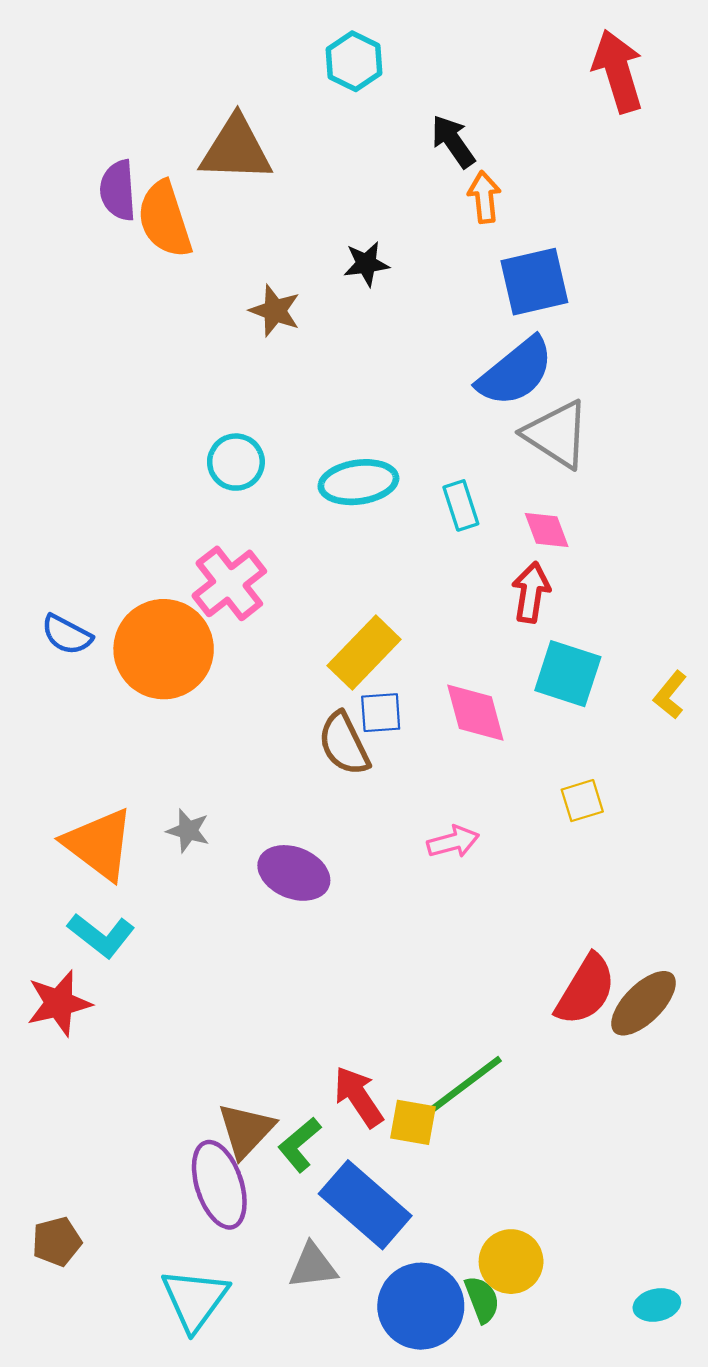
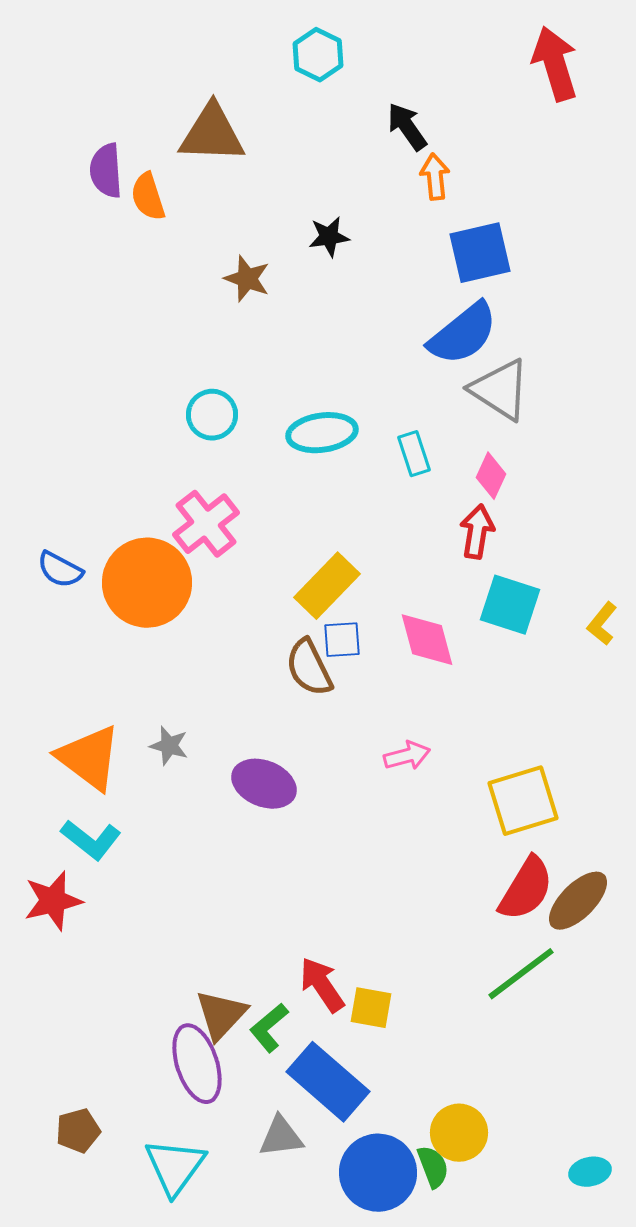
orange semicircle: (165, 219) -> (148, 197), size x0.7
pink diamond: (547, 530) -> (491, 476), turned 45
yellow square: (582, 801) -> (523, 801), moved, size x1.8
green line: (465, 1085) -> (521, 974), moved
brown pentagon: (57, 1242) -> (78, 1131), moved

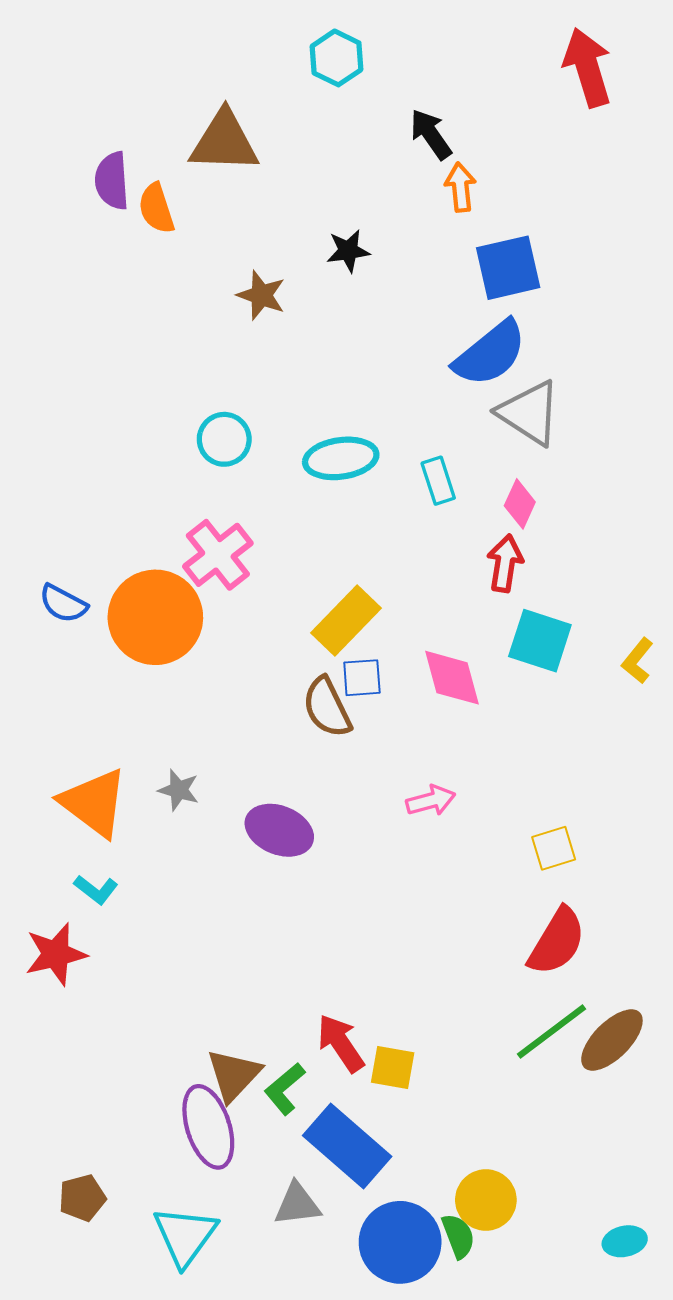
yellow square: (523, 801) -> (554, 848), size x0.6
cyan L-shape: (91, 840) -> (96, 890), size x0.7
brown ellipse: (578, 901) -> (612, 1040), moved

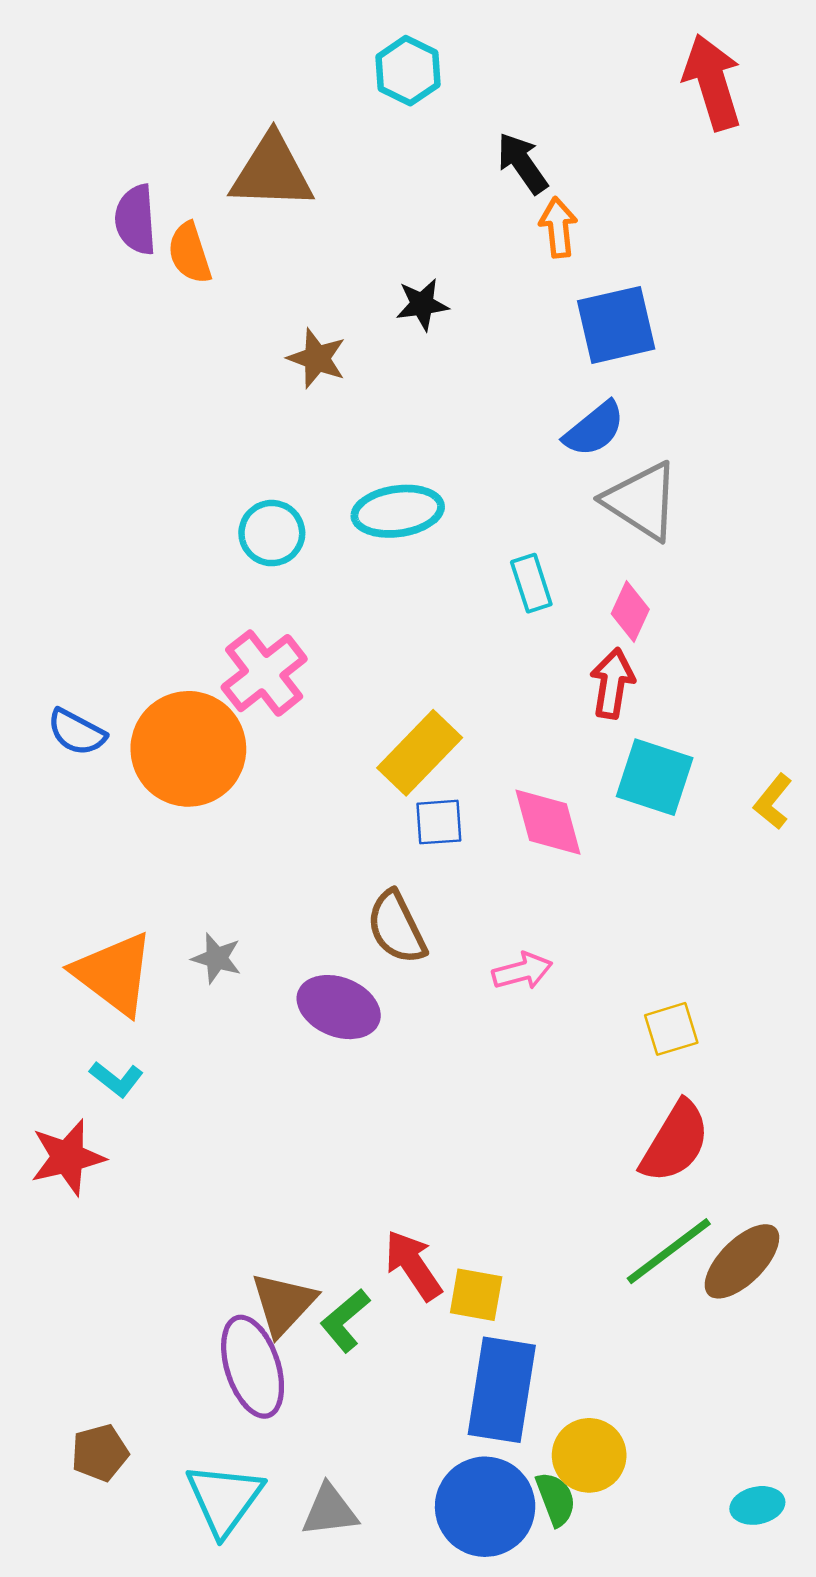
blue semicircle: (490, 354) -> (594, 429), size x0.7
cyan ellipse: (341, 458) -> (398, 511), moved
brown semicircle: (327, 707) -> (396, 927), moved
blue rectangle: (347, 1146) -> (502, 1390), moved, turned 58
gray triangle: (297, 1204) -> (330, 1511), moved

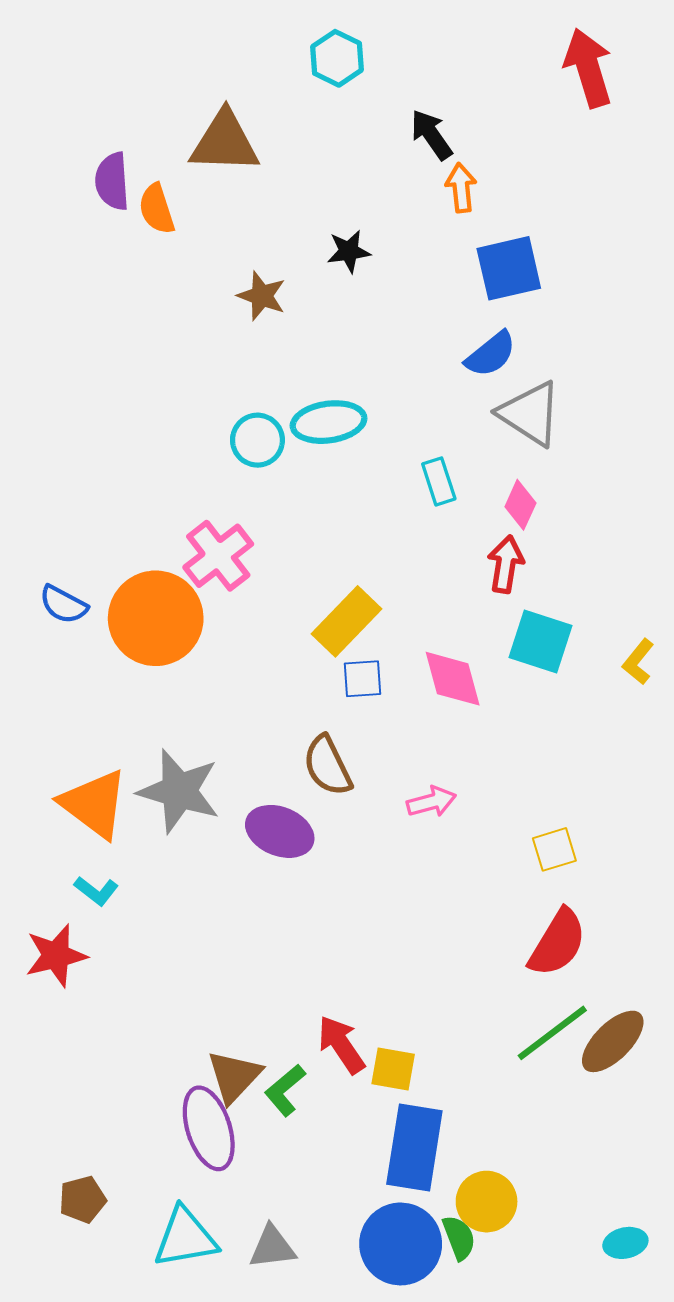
cyan circle: (272, 533) -> (257, 440), moved
gray star: (217, 958) -> (179, 791), size x2.0
cyan triangle: (224, 1499) -> (185, 1238), turned 44

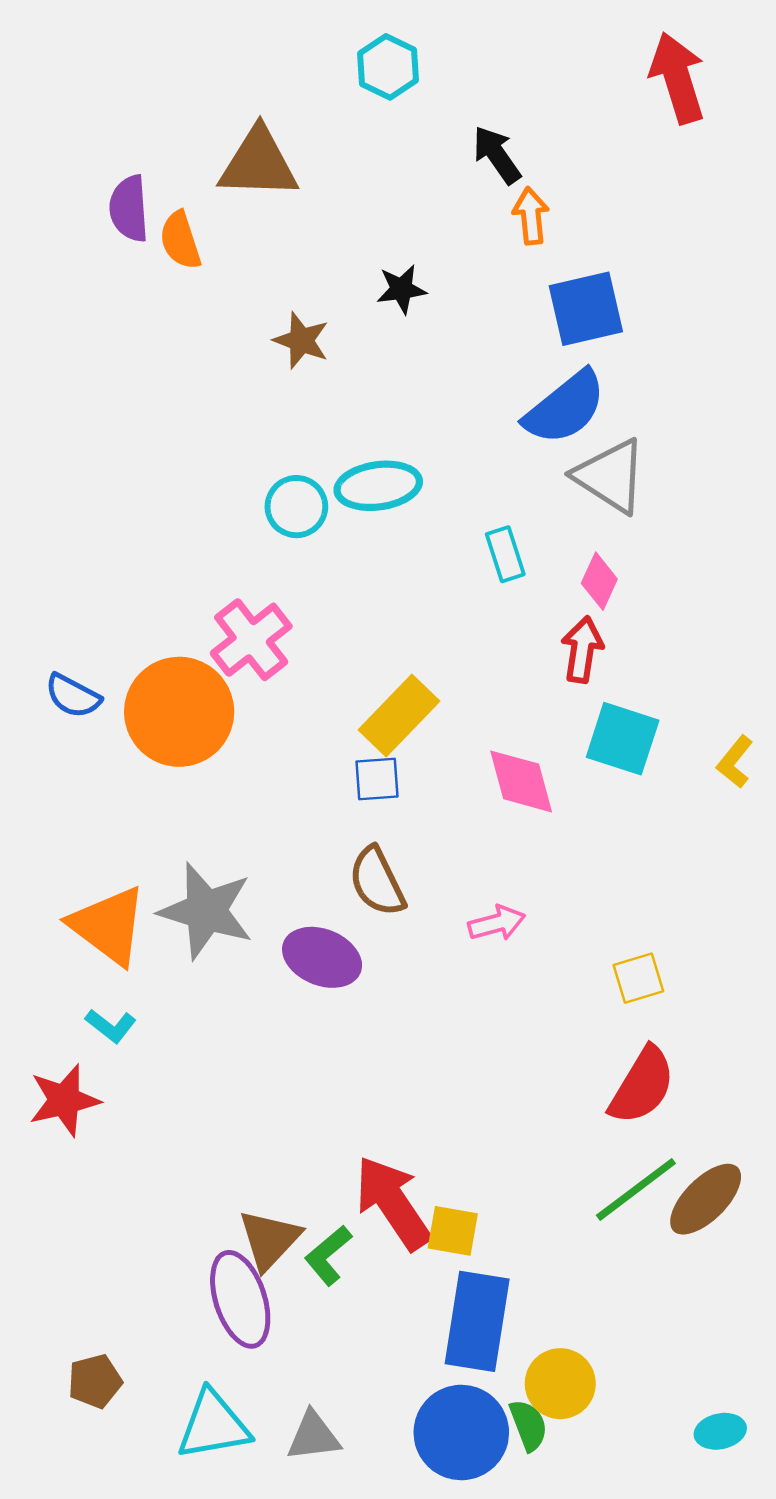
blue semicircle: (491, 354) -> (565, 408), size x1.4
blue square: (362, 679) -> (377, 779), moved
red arrow: (341, 1045) -> (393, 1203), size x1.4

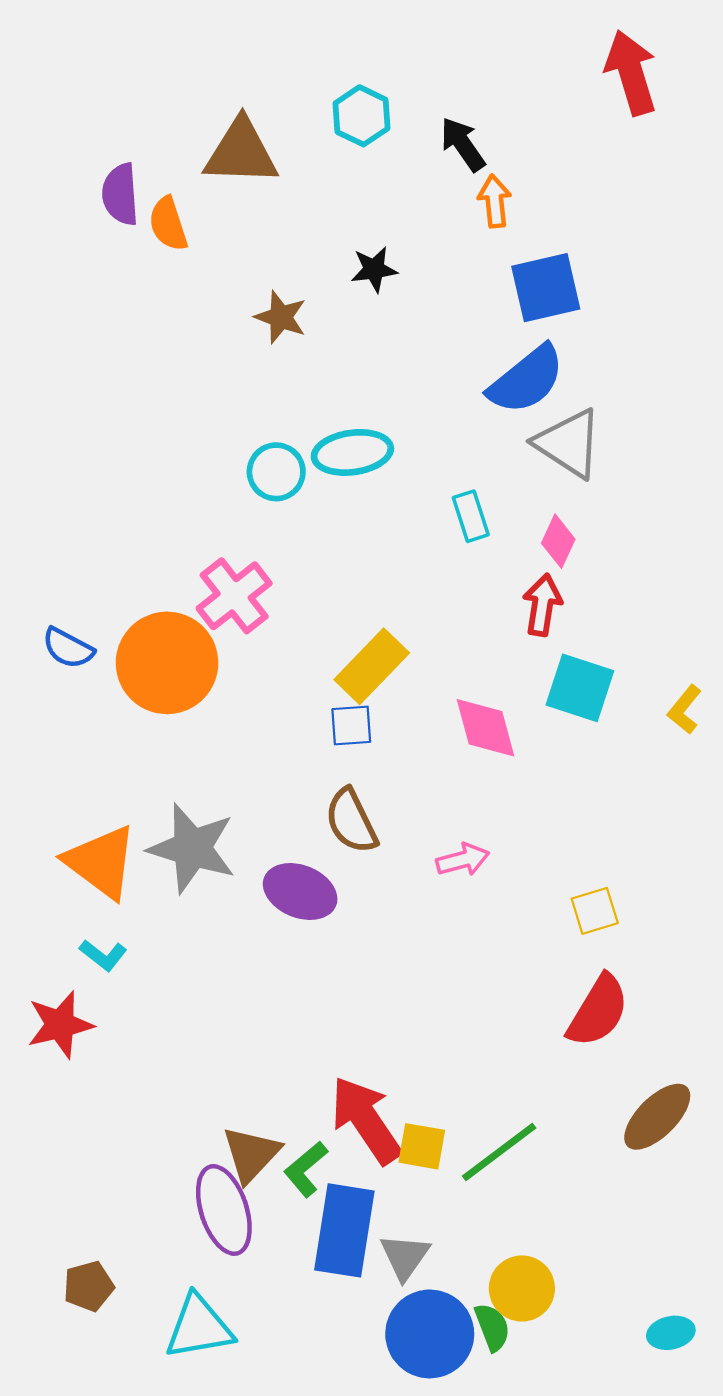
cyan hexagon: (388, 67) -> (362, 116), moved
green line: (636, 1189) -> (499, 1152), moved
blue rectangle: (477, 1321) -> (344, 1230), moved
gray triangle: (313, 1436) -> (405, 1257), moved, turned -48

